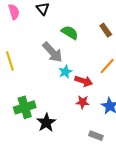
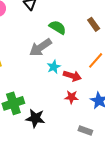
gray arrow: (53, 52) -> (40, 47), turned 100
black star: (46, 123) -> (35, 118), turned -30

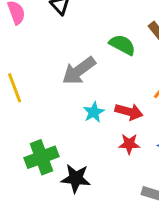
green semicircle: (58, 27) -> (122, 45), moved
cyan star: (54, 67) -> (94, 112), moved

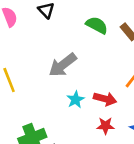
green semicircle: (122, 45) -> (97, 25), moved

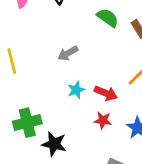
gray arrow: (63, 65) -> (68, 53), size x0.7

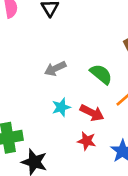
green semicircle: (108, 18) -> (101, 74), moved

